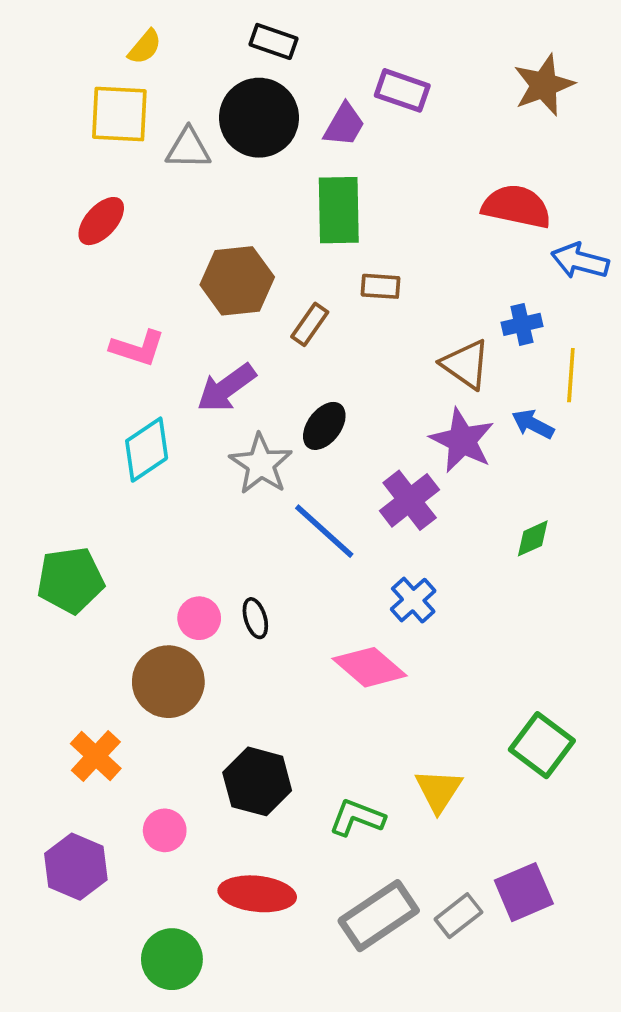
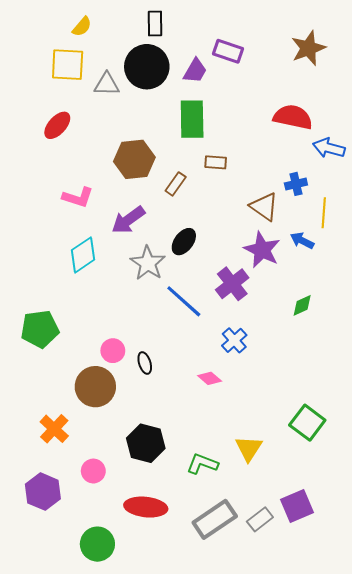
black rectangle: (274, 41) -> (155, 23), turned 70
black ellipse: (255, 618) -> (145, 363), moved
pink diamond: (370, 667) -> (210, 378), size x0.6

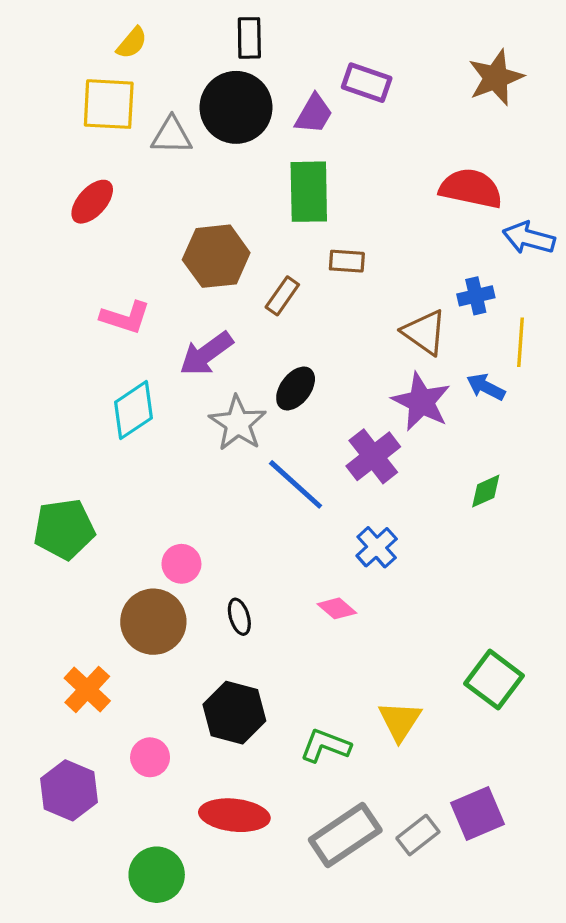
black ellipse: (145, 363) -> (239, 617), moved

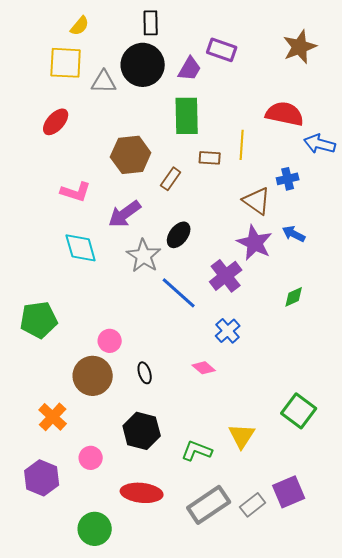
yellow line: (520, 342) -> (242, 145), moved
cyan diamond: (134, 410) -> (81, 248), turned -72

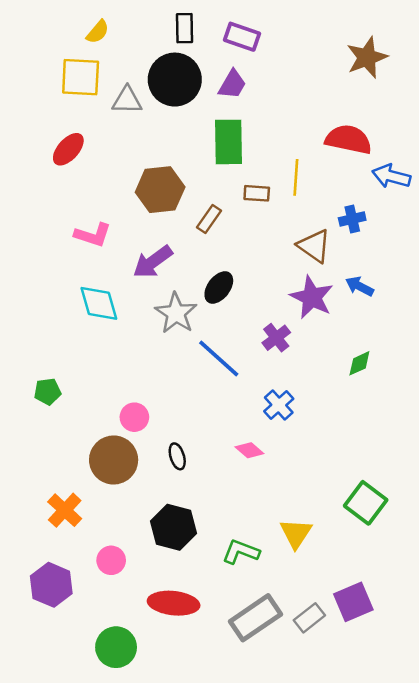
purple rectangle: (222, 50) -> (242, 37), moved
purple cross: (226, 276) -> (276, 338), size x0.7
green pentagon: (39, 320) -> (48, 391), size x0.6

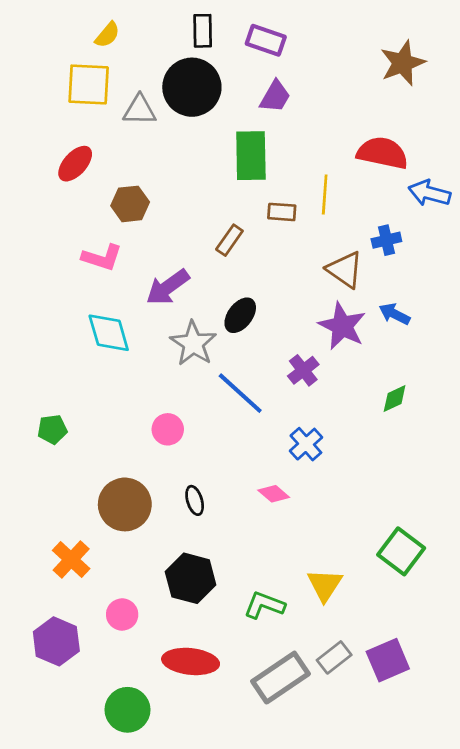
purple trapezoid: (232, 84) -> (275, 97), moved
brown hexagon: (160, 190) -> (130, 204), moved, size x0.7
pink circle: (134, 417) -> (168, 429), moved
gray rectangle: (309, 618) -> (334, 657), moved

